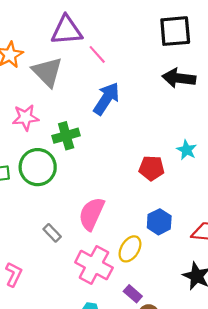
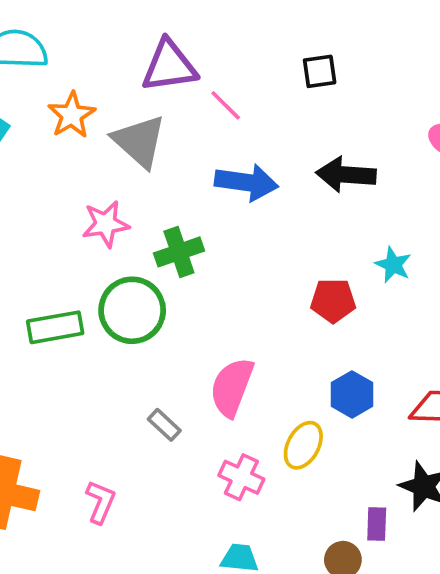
black square: (175, 31) -> (320, 71), moved, size x0.6
black arrow: (179, 78) -> (346, 175), moved
blue arrow: (106, 99) -> (246, 182), turned 68
pink cross: (94, 265) -> (241, 477), size x0.7
purple rectangle: (133, 294) -> (377, 524), moved, turned 54

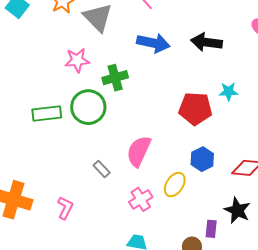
cyan star: (393, 265) -> (229, 92), turned -30
red pentagon: (333, 301) -> (195, 109), size x1.4
pink cross: (241, 477) -> (141, 199), turned 30

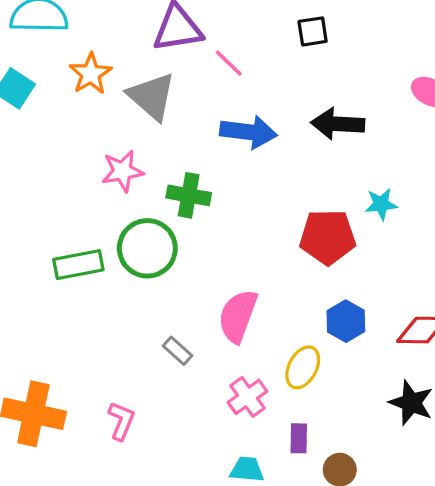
green cross: (115, 78) -> (189, 195), turned 30
purple rectangle: (211, 229) -> (299, 438), moved

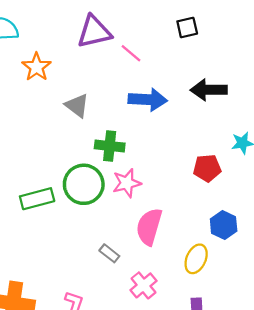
gray triangle: (152, 96) -> (77, 106), moved, size x0.7
pink star: (122, 171) -> (127, 183), moved
red pentagon: (328, 237) -> (207, 168), size x0.7
pink cross: (247, 397) -> (144, 285), moved

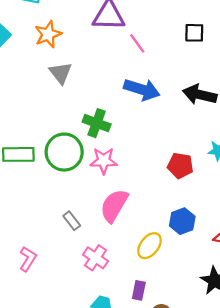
gray triangle: (77, 106) -> (61, 73), moved
pink cross: (144, 285) -> (95, 258), turned -30

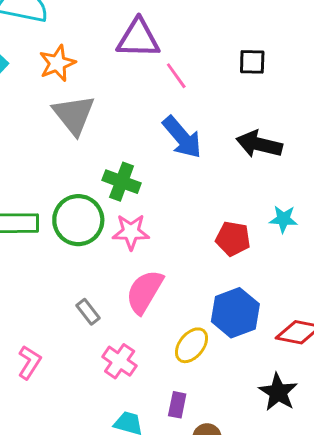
gray triangle: (61, 73) -> (74, 115), size x1.4
blue arrow: (142, 90) -> (182, 137), turned 32
blue hexagon: (182, 221) -> (235, 313), size x1.4

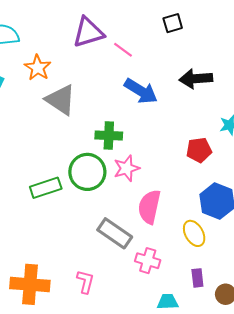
gray rectangle: (88, 312) -> (115, 233), size x1.8
yellow ellipse: (192, 345) -> (194, 233), turned -50

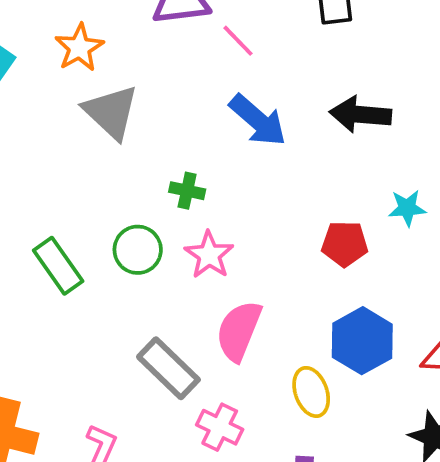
green cross: (109, 136) -> (187, 191), size x0.7
pink star: (127, 168) -> (209, 255), turned -30
green circle: (87, 172) -> (138, 250), size x0.7
green rectangle: (46, 188) -> (58, 266), turned 64

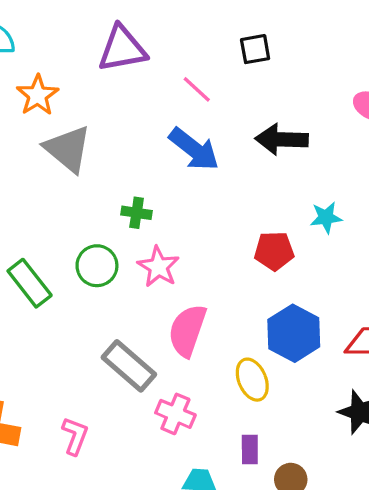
pink line: (238, 41) -> (197, 89), moved

